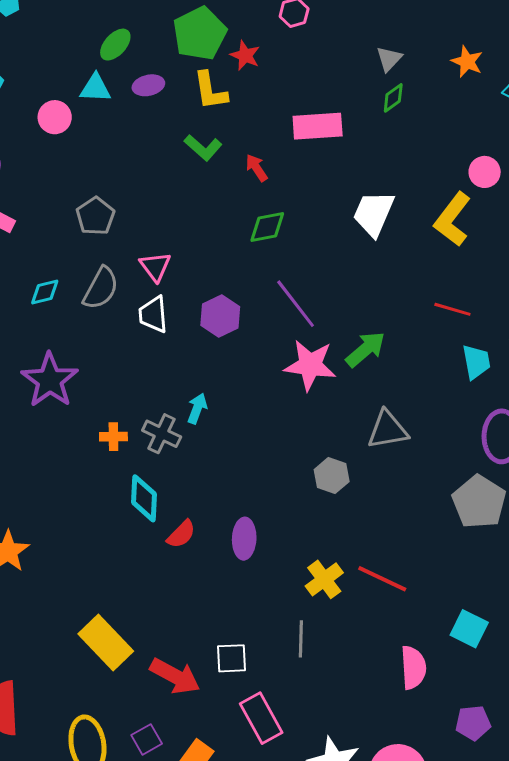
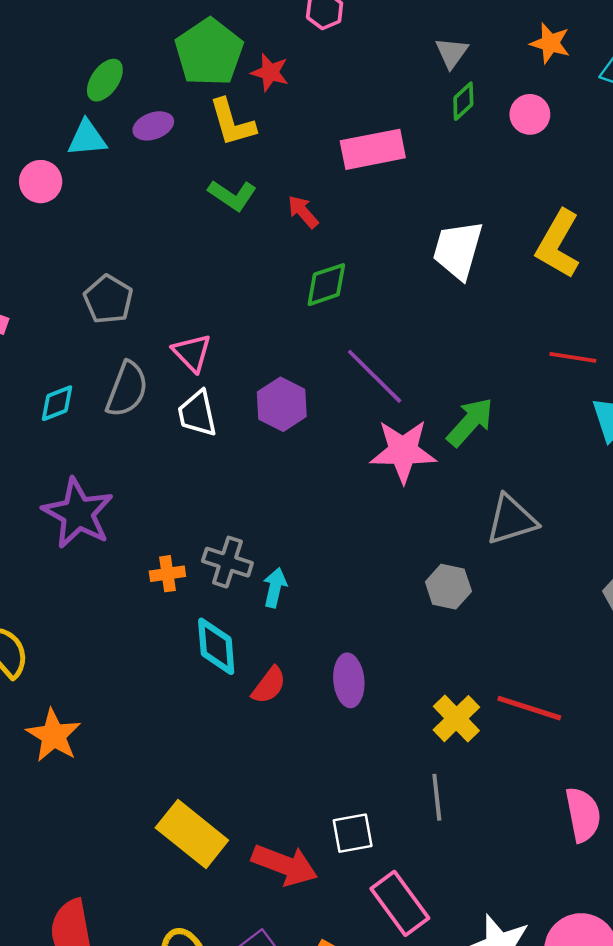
pink circle: (485, 172) -> (530, 114), moved
cyan arrow: (197, 409) -> (275, 588), moved

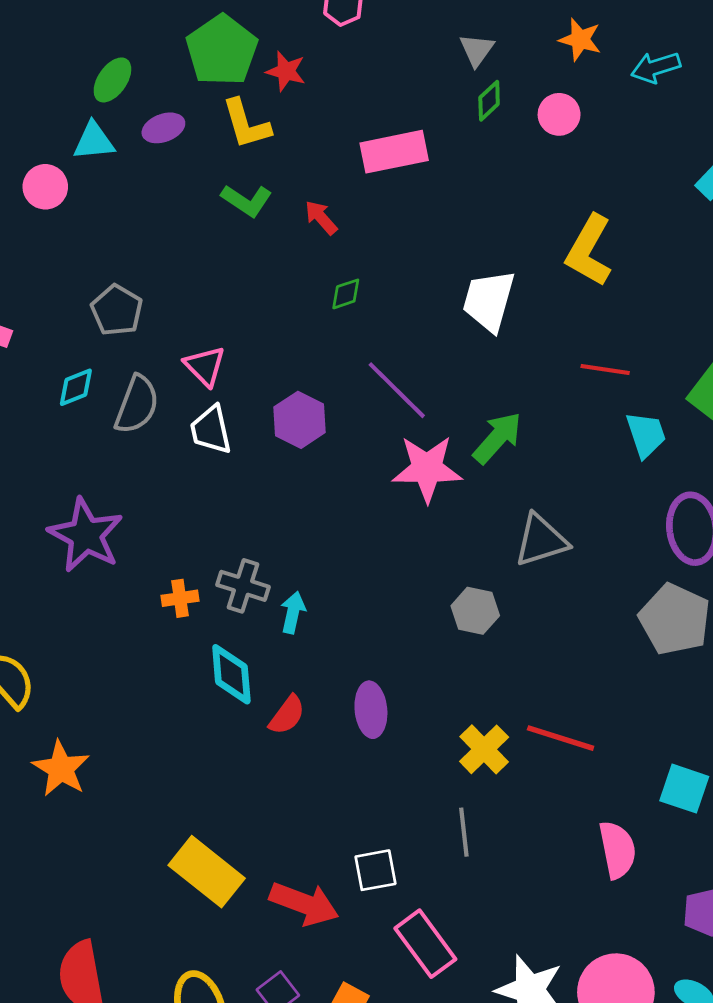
white trapezoid: (458, 250) -> (489, 301), moved
green diamond: (326, 285) -> (346, 294), size x0.7
cyan diamond: (57, 403) -> (76, 387), moved

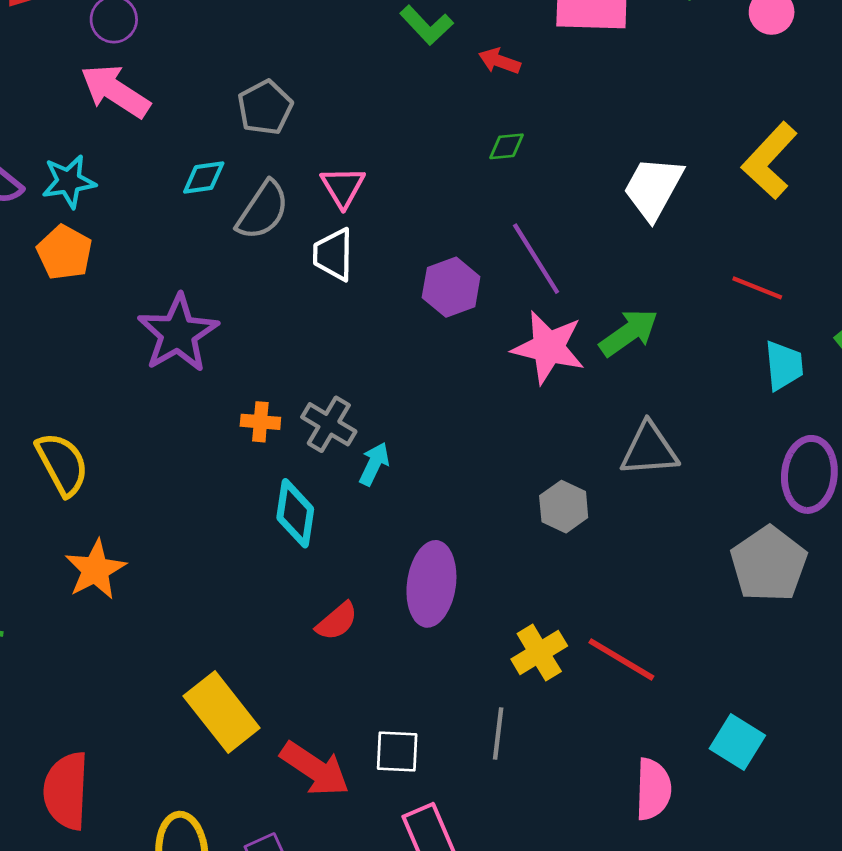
red arrow: (321, 218) -> (500, 61), turned -42
purple hexagon: (300, 420) -> (451, 287), moved
purple ellipse: (371, 710) -> (431, 584), size x1.4
red semicircle: (287, 715) -> (337, 621), moved

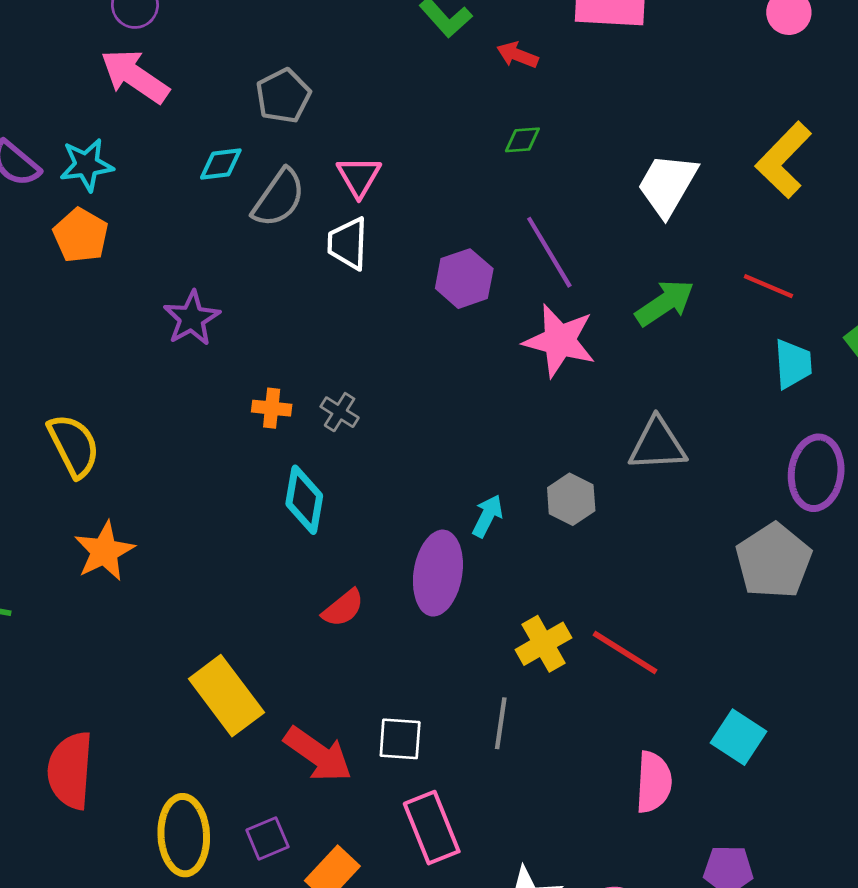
purple star: (178, 333) -> (192, 318), size x0.7
green arrow: (629, 333) -> (665, 303), moved
gray cross: (329, 424) -> (340, 412), size x0.7
cyan arrow: (374, 464) -> (487, 516), moved

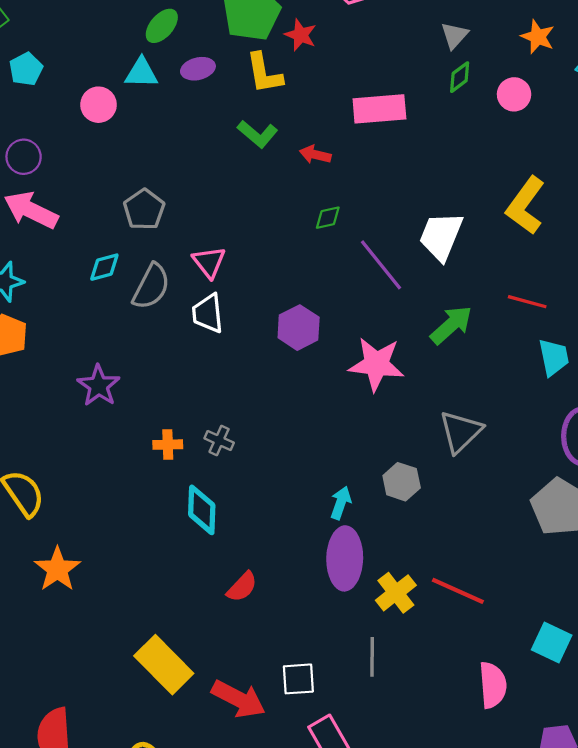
purple line: (549, 252) -> (381, 265), moved
gray triangle: (657, 444) -> (461, 432), turned -33
purple ellipse: (438, 573) -> (345, 558), moved

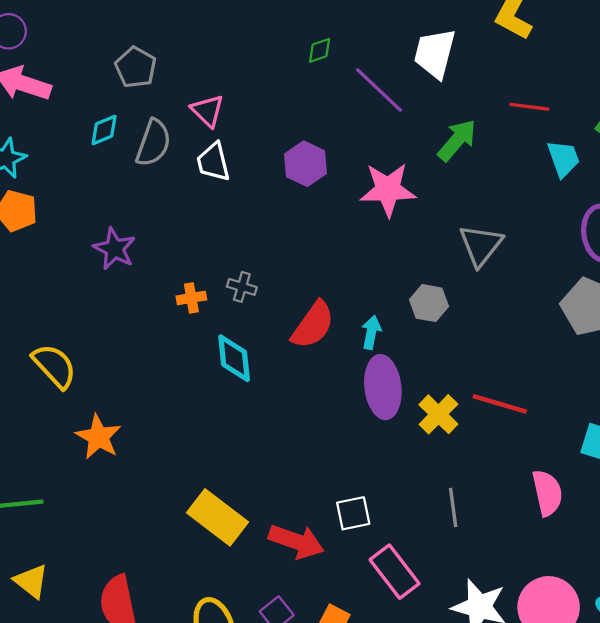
red semicircle: (242, 587) -> (313, 325), moved, size x1.5
gray line: (372, 657) -> (453, 508), moved

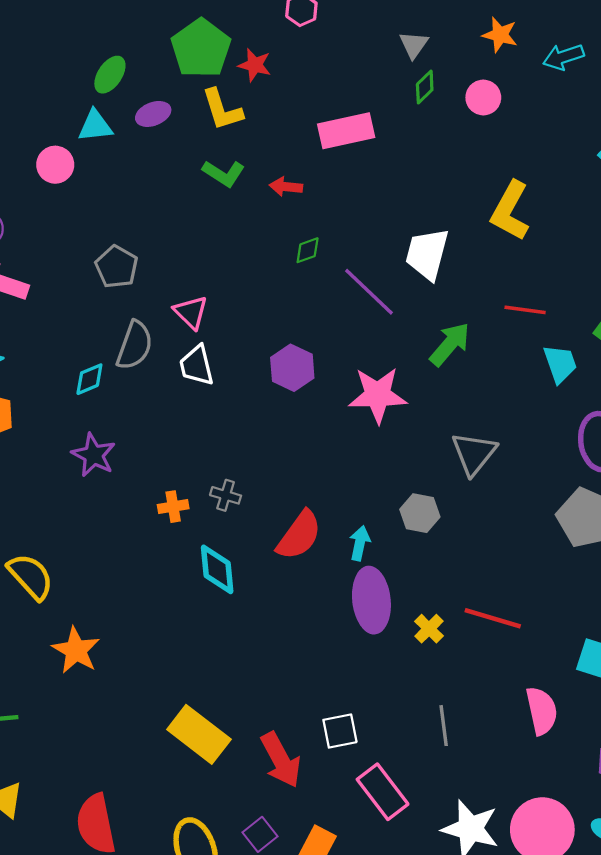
cyan diamond: (104, 130) -> (89, 379), moved
yellow cross: (438, 414) -> (429, 629), size x0.7
red arrow: (296, 541) -> (281, 760), turned 42

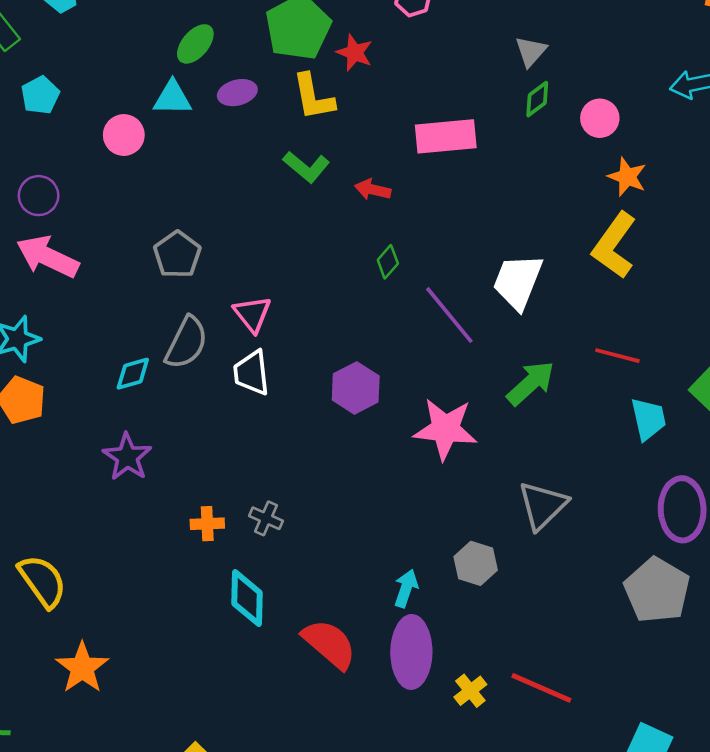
orange star: (500, 35) -> (627, 177), moved
green diamond: (308, 250) -> (388, 262), turned -36
red semicircle: (299, 535) -> (329, 644), moved, turned -92

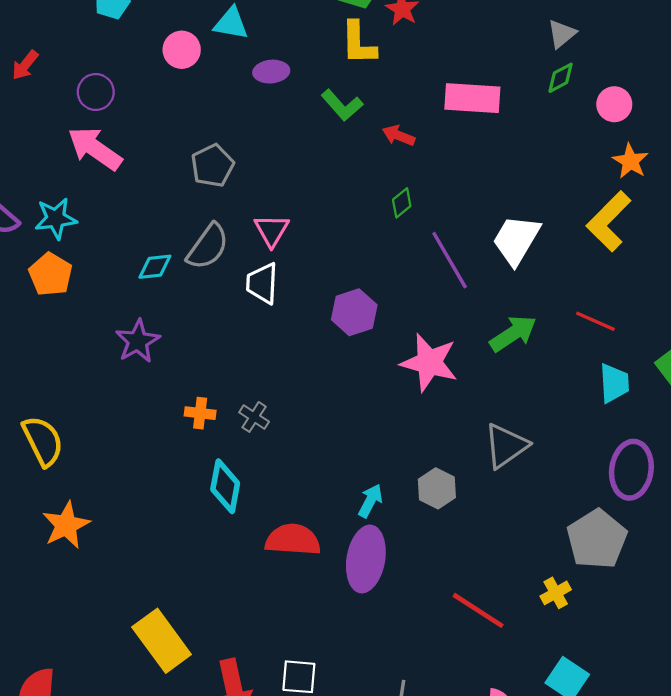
purple ellipse: (237, 93) -> (271, 72), moved
red semicircle: (329, 644) -> (293, 540), turned -46
yellow cross: (470, 691) -> (556, 593), moved

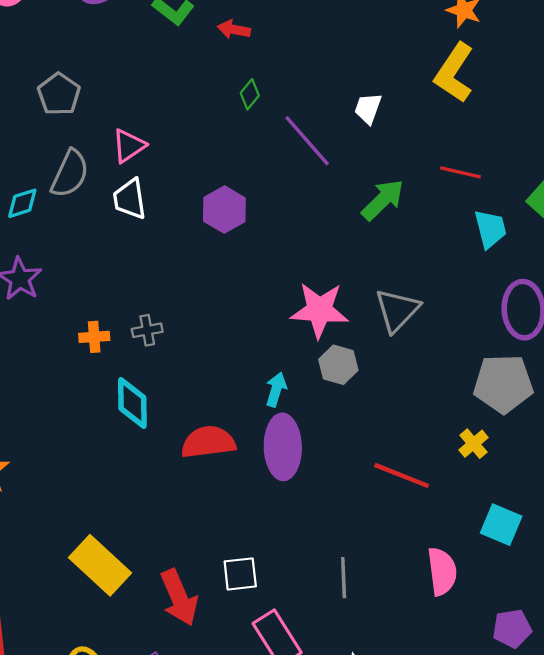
pink triangle: (272, 230) -> (129, 146), turned 36
white trapezoid: (516, 240) -> (368, 108), size x0.6
pink star: (429, 362) -> (319, 310), moved
gray cross: (254, 417) -> (147, 330), turned -32
gray pentagon: (597, 539) -> (503, 384), turned -30

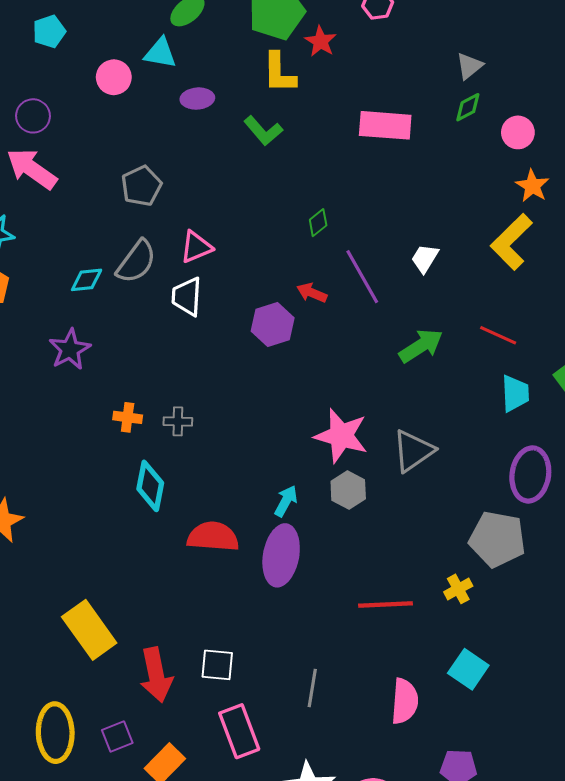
red arrow: (234, 29) -> (312, 293), moved
red line: (402, 475) -> (386, 605), turned -36

